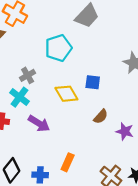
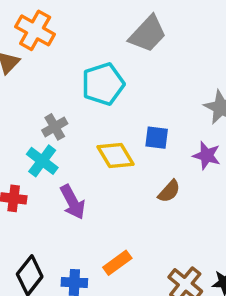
purple arrow: (39, 123) -> (73, 202), turned 30
purple star: (125, 131) -> (207, 156), moved
orange rectangle: (68, 162) -> (117, 263), turned 30

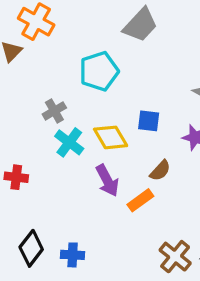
cyan cross: (42, 161) -> (69, 142), moved
purple arrow: (73, 202) -> (107, 180), moved
orange rectangle: (117, 263) -> (140, 200), moved

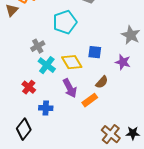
red cross: (16, 177) -> (29, 87), moved, turned 32
blue cross: (73, 255) -> (46, 108), moved

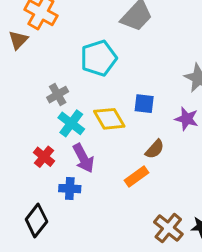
purple arrow: (70, 88) -> (83, 158), moved

